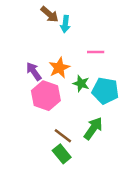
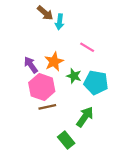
pink line: (96, 52) -> (87, 47), turned 32
brown line: (63, 136) -> (47, 107), moved, turned -49
green rectangle: (62, 154) -> (66, 140), moved

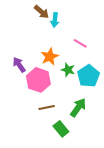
purple arrow: (31, 65) -> (19, 65), moved
cyan pentagon: (96, 83) -> (88, 76), turned 30
brown line: (47, 107) -> (47, 107), moved

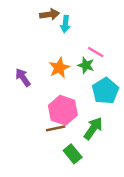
brown arrow: (42, 12) -> (50, 14), turned -49
green star: (68, 70) -> (86, 65), moved
pink hexagon: (38, 80) -> (63, 110), moved

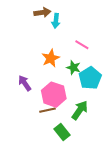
green star: (86, 65) -> (73, 68), moved
purple arrow: (23, 77) -> (25, 83), moved

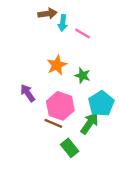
pink line: (82, 45) -> (83, 33), moved
cyan pentagon: (90, 78) -> (101, 104), moved
brown line: (48, 110) -> (53, 123), turned 35

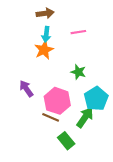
cyan arrow: (63, 23) -> (46, 34), moved
pink line: (83, 33) -> (78, 32), turned -40
orange star: (57, 65) -> (44, 50), moved

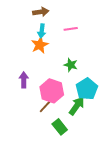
purple arrow: (26, 89) -> (24, 80), turned 35
brown line: (51, 117) -> (46, 106), turned -70

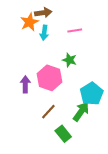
orange star: (40, 45) -> (29, 22), moved
green star: (71, 65) -> (70, 60), moved
pink hexagon: (52, 91) -> (49, 78), moved

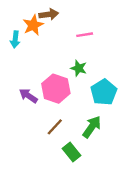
cyan arrow: (44, 33) -> (15, 39), moved
purple arrow: (25, 84) -> (28, 96), turned -56
cyan pentagon: (92, 94) -> (104, 92), moved

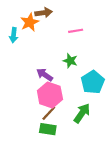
pink hexagon: (56, 89) -> (50, 95), moved
purple arrow: (28, 96) -> (45, 75), moved
green rectangle: (71, 152) -> (48, 129), moved, turned -42

